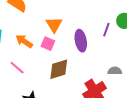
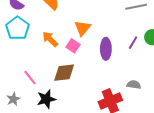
pink line: (17, 68) -> (30, 78), moved
brown diamond: (59, 69) -> (64, 73), moved

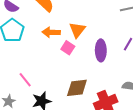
orange arrow: (50, 39) -> (51, 32), moved, turned -42
brown diamond: (64, 73) -> (77, 88), moved

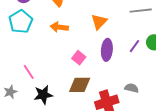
orange triangle: (77, 30) -> (99, 22), moved
pink square: (68, 48) -> (79, 58), moved

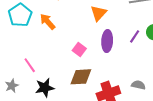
orange arrow: (59, 27) -> (48, 22), moved, turned 42
gray semicircle: (132, 88) -> (138, 85), moved

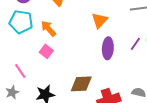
cyan pentagon: (20, 15) -> (21, 22), turned -30
pink square: (79, 50) -> (46, 51), moved
pink line: (30, 65) -> (20, 71), moved

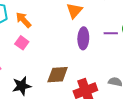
purple line: (135, 44) -> (111, 33), turned 56

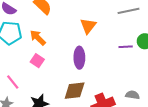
purple ellipse: (83, 38) -> (79, 58), moved

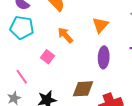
orange arrow: (38, 38) -> (65, 35), moved
purple ellipse: (79, 58) -> (104, 57), moved

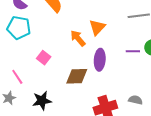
orange arrow: (65, 35) -> (78, 38), moved
brown diamond: (83, 89) -> (77, 76), moved

